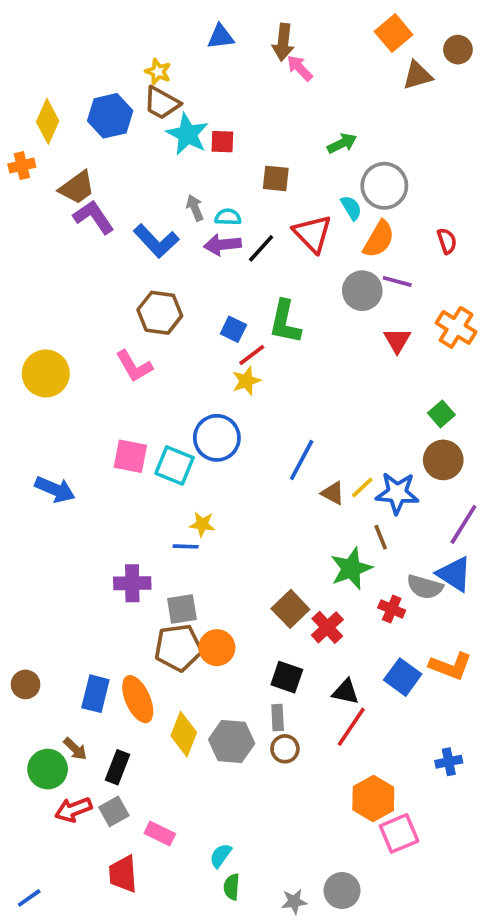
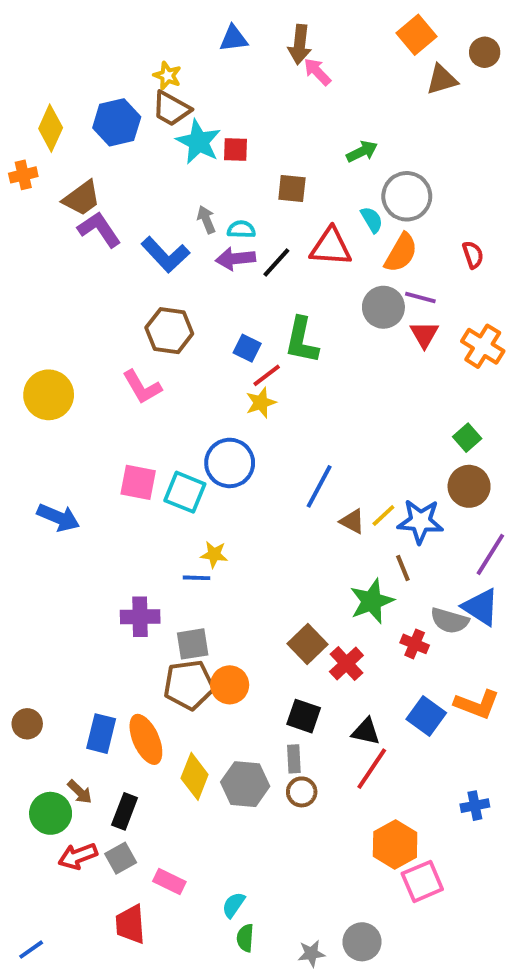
red triangle: (313, 234) -> (331, 247), turned -42
red triangle: (397, 340) -> (424, 334), moved

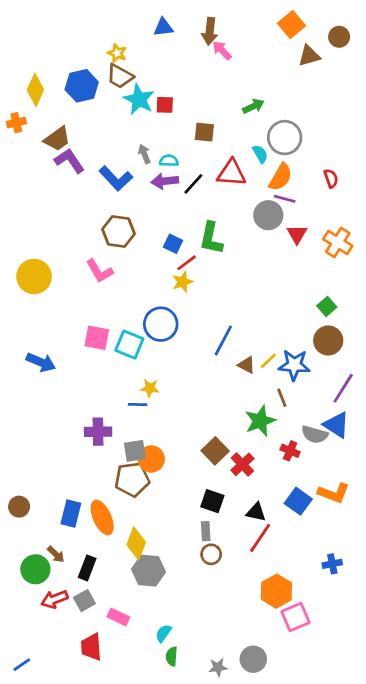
purple line: (420, 298) -> (285, 199), moved
orange circle: (230, 685) -> (151, 459), moved
gray hexagon: (245, 784) -> (148, 571), moved

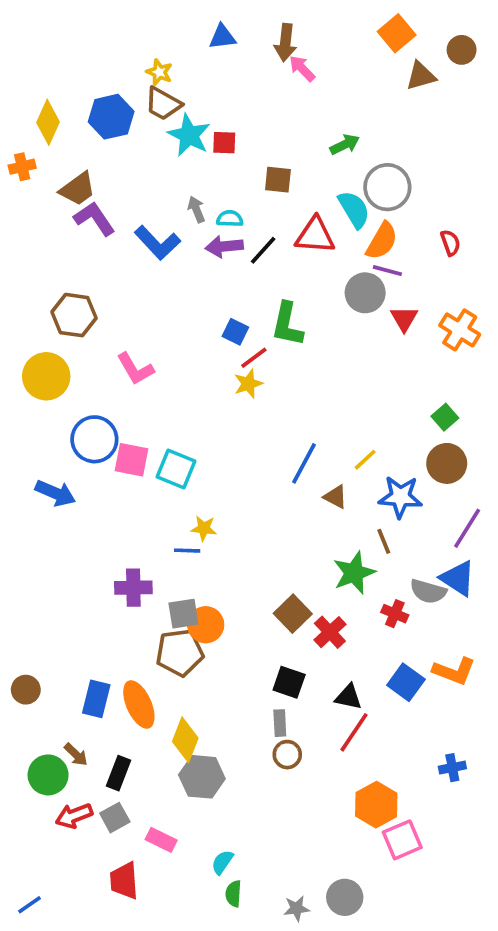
cyan semicircle: (260, 154) -> (354, 209), size x1.5
brown hexagon: (118, 232) -> (74, 315), moved
blue circle: (161, 324) -> (94, 439), moved
yellow line: (268, 361) -> (365, 460), moved

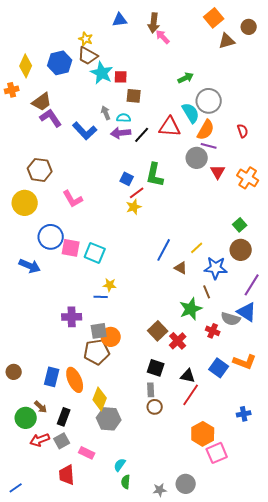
brown square: (278, 180) -> (134, 96), moved

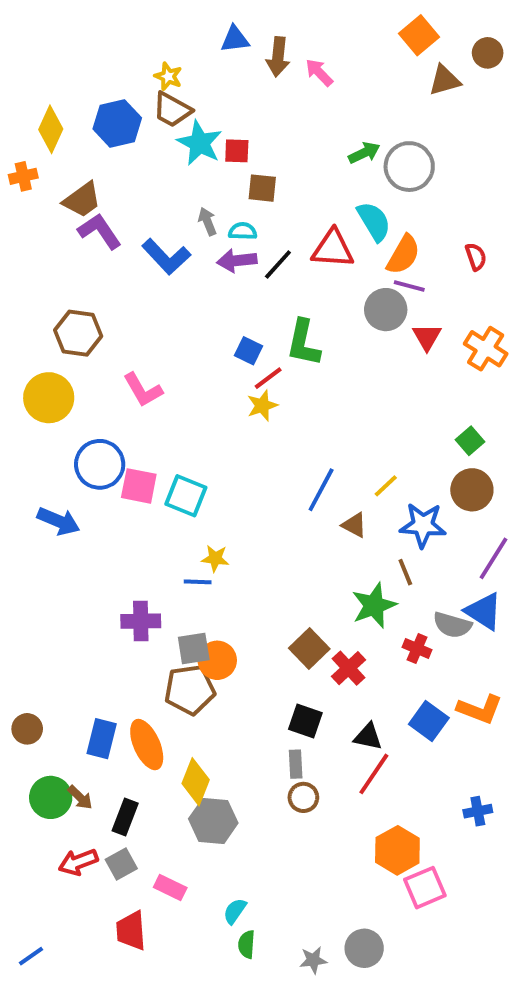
brown arrow: (154, 23) -> (278, 57), moved
gray circle: (209, 101) -> (409, 167), moved
green circle: (26, 418) -> (51, 797), moved

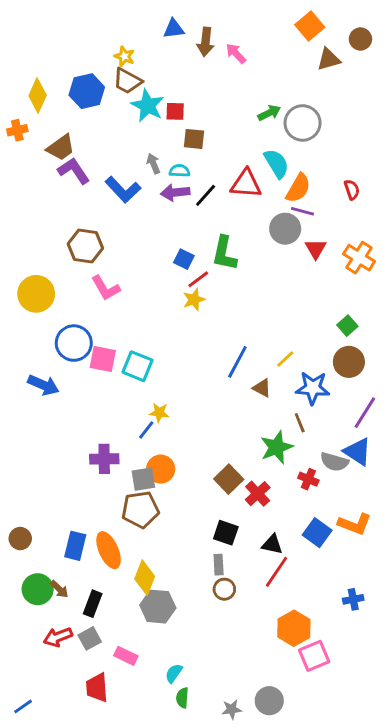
brown hexagon: (78, 333) -> (85, 246), moved
blue line: (198, 582) -> (146, 430), turned -54
orange circle: (217, 660) -> (161, 469), moved

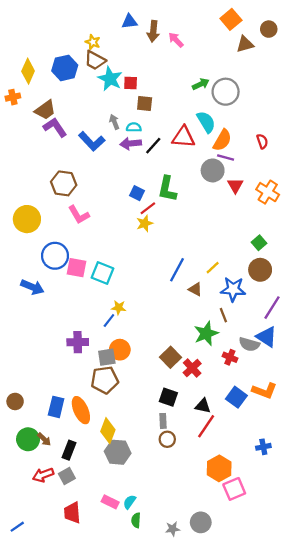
pink rectangle: (126, 656) -> (110, 502), moved

